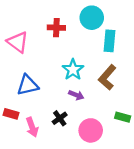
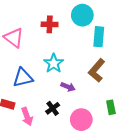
cyan star: (73, 70) -> (54, 63), moved
green rectangle: (123, 117) -> (111, 107), turned 64

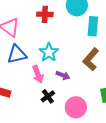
blue triangle: (23, 78) -> (17, 54), moved
pink arrow: (27, 117) -> (38, 74), moved

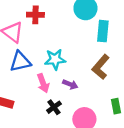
red cross: (45, 14) -> (35, 15), moved
cyan star: (49, 52) -> (55, 59), turned 30

